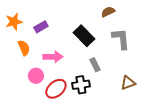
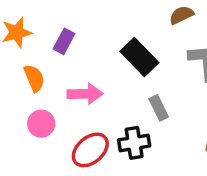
purple rectangle: (41, 27) -> (64, 41), turned -32
pink circle: (36, 76) -> (41, 124), moved

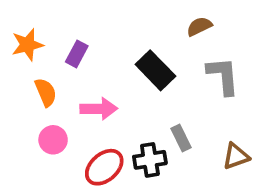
gray rectangle: (159, 108) -> (181, 138), moved

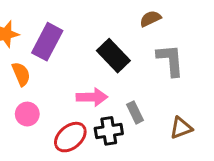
purple rectangle: (77, 54) -> (47, 42), size x1.6
pink arrow: (99, 109) -> (92, 97), moved

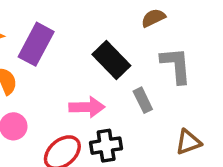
gray rectangle: (135, 112) -> (143, 100), moved

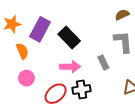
brown semicircle: (153, 18) -> (122, 15), moved
black rectangle: (111, 60) -> (69, 38), moved

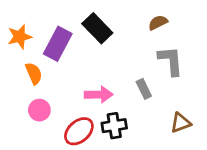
brown semicircle: (122, 15) -> (158, 23), moved
black rectangle: (69, 38) -> (97, 28), moved

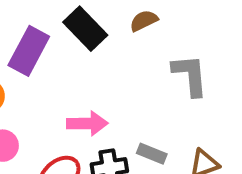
brown semicircle: (158, 23) -> (144, 21), moved
gray rectangle: (144, 89) -> (152, 154), moved, turned -42

